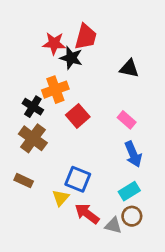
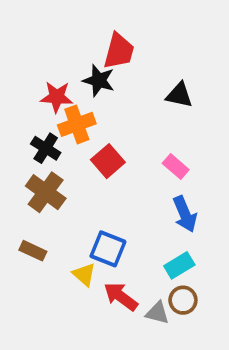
red star: (54, 43) -> (57, 97), moved
yellow triangle: (61, 198) -> (84, 275), turned -30

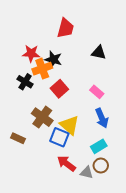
black star: (99, 80) -> (53, 60), moved
brown cross: (46, 192) -> (42, 117), moved
yellow triangle: (84, 275) -> (69, 125), moved, size x1.5

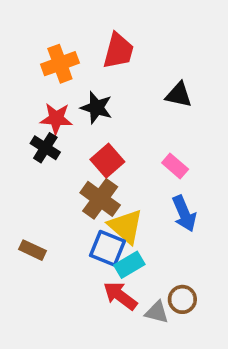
red star: (31, 53) -> (56, 119), moved
orange cross: (42, 69) -> (60, 64), moved
brown cross: (42, 117) -> (100, 199), moved
cyan rectangle: (99, 146) -> (129, 265), moved

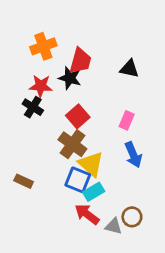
red trapezoid: (118, 51) -> (80, 61), moved
pink rectangle: (175, 166) -> (127, 120), turned 72

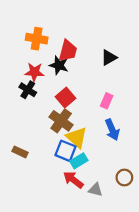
orange cross: (43, 46) -> (37, 39), turned 30
black triangle: (129, 69) -> (109, 58), turned -42
brown circle: (132, 217) -> (124, 178), moved

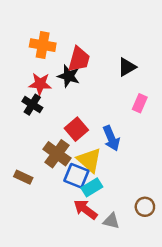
red square: (66, 98) -> (76, 129), moved
pink rectangle: (107, 101) -> (140, 103), moved
brown cross: (61, 121) -> (57, 154), moved
blue arrow: (112, 130) -> (111, 138), moved

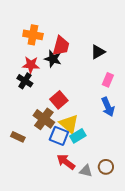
blue arrow: (111, 138) -> (108, 107), moved
cyan rectangle: (92, 187) -> (78, 136), moved
brown circle: (145, 207) -> (106, 167), moved

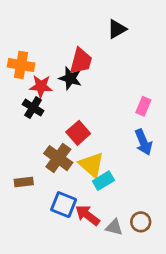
orange cross: (33, 35) -> (21, 65), moved
black triangle: (98, 52) -> (117, 29), moved
blue square: (59, 136) -> (64, 205), moved
brown rectangle: (18, 137) -> (24, 182), turned -32

